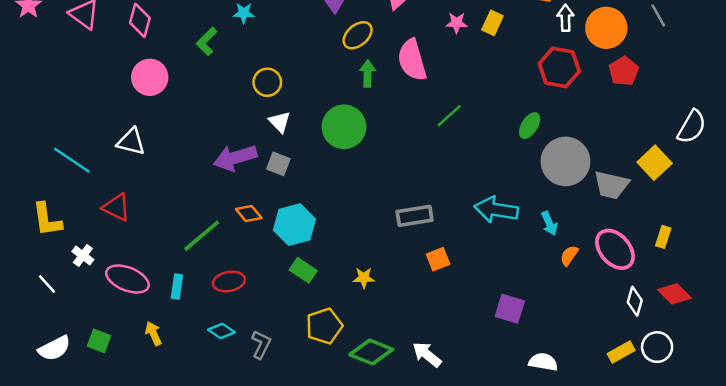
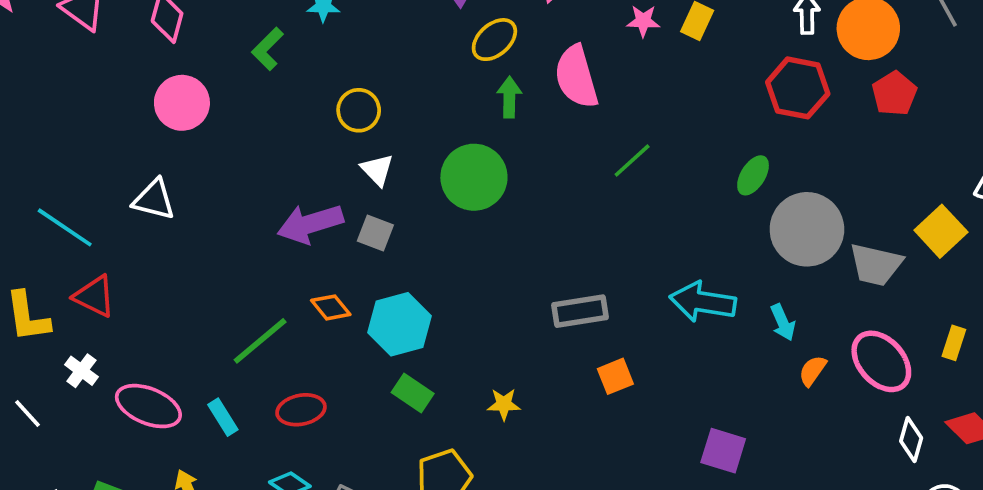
red triangle: (116, 207) -> (94, 296), moved
cyan rectangle: (177, 286) -> (223, 417), turned -40

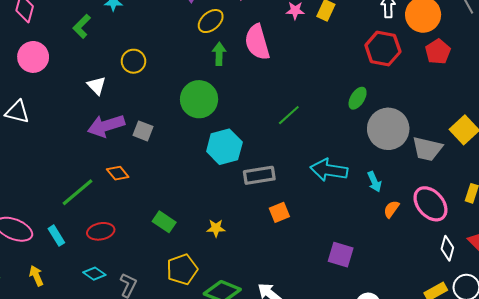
green line: (632, 160) -> (289, 115), moved
white triangle: (377, 170) -> (97, 85), moved
cyan hexagon: (400, 324) -> (224, 147), moved

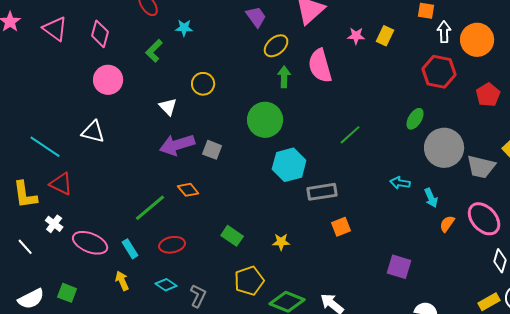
red pentagon: (438, 52) -> (488, 95), moved
cyan arrow: (329, 170) -> (400, 183), moved, size x0.6
yellow arrow: (36, 276) -> (122, 281), moved

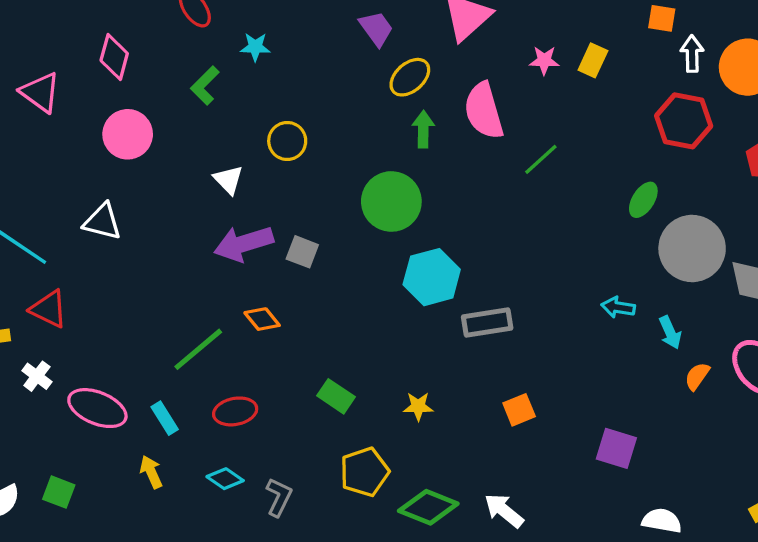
pink triangle: (55, 29) -> (40, 92), moved
green line: (350, 135) -> (541, 159), moved
orange square: (341, 227) -> (519, 410), moved

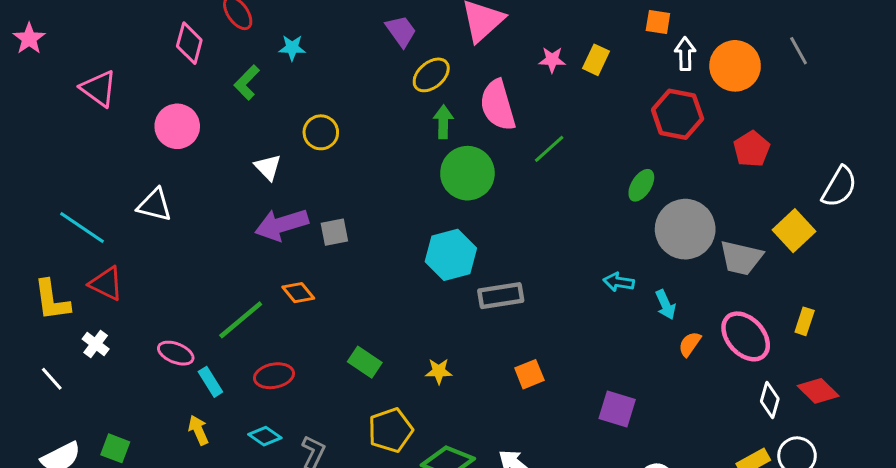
pink diamond: (114, 57) -> (189, 43), moved
green circle: (391, 201) -> (467, 173), moved
gray square: (302, 252) -> (334, 232), turned -32
pink ellipse: (97, 408) -> (176, 353), moved, size x0.7

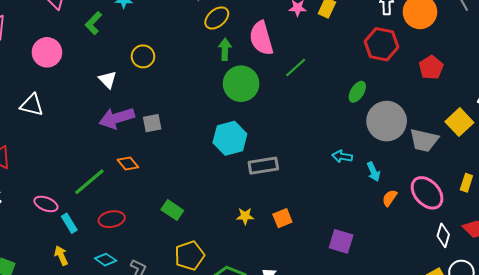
yellow star: (439, 371) -> (245, 216), moved

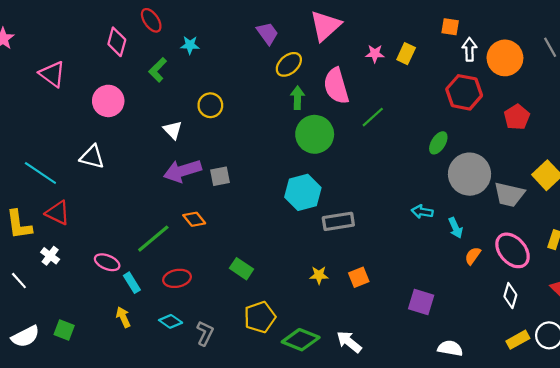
white diamond: (443, 235) -> (510, 296), moved

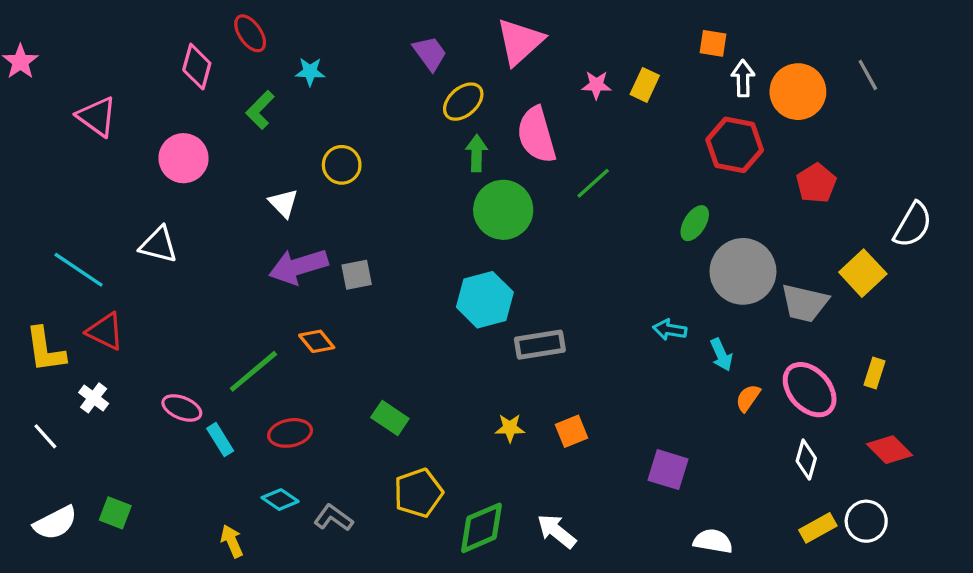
yellow arrow: (123, 317) -> (232, 541), moved
gray L-shape: (205, 333) -> (333, 518), turned -80
green diamond: (301, 340) -> (482, 528), turned -45

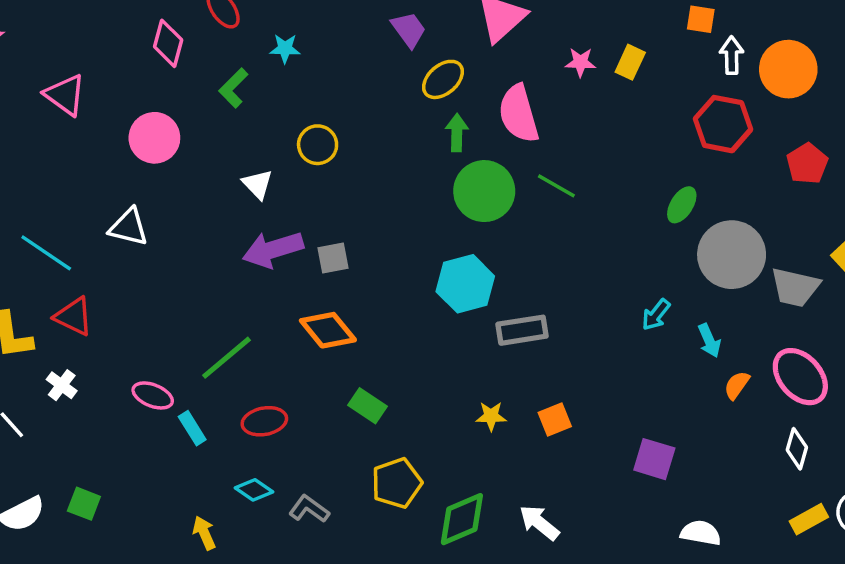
green line: (593, 183) -> (556, 186), moved, turned 72
cyan arrow: (670, 330) -> (656, 315), turned -60
orange diamond: (317, 341) -> (328, 330), moved, size x1.5

